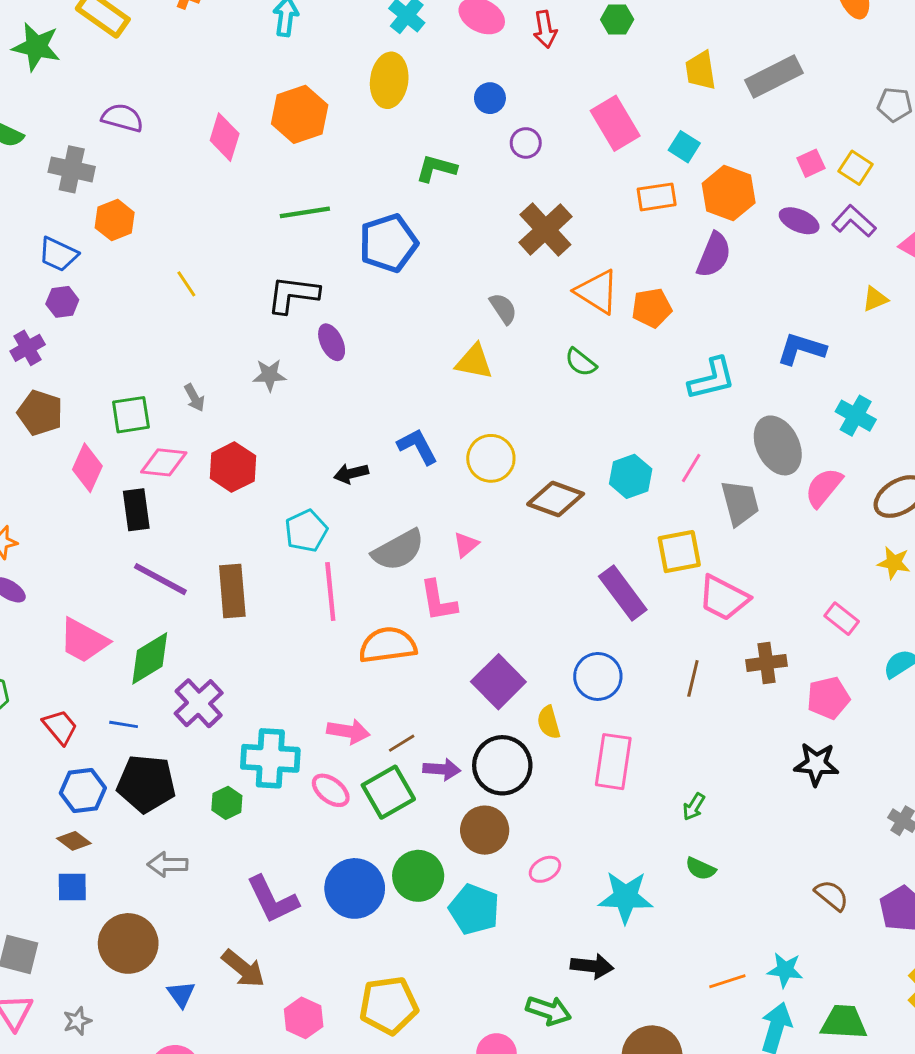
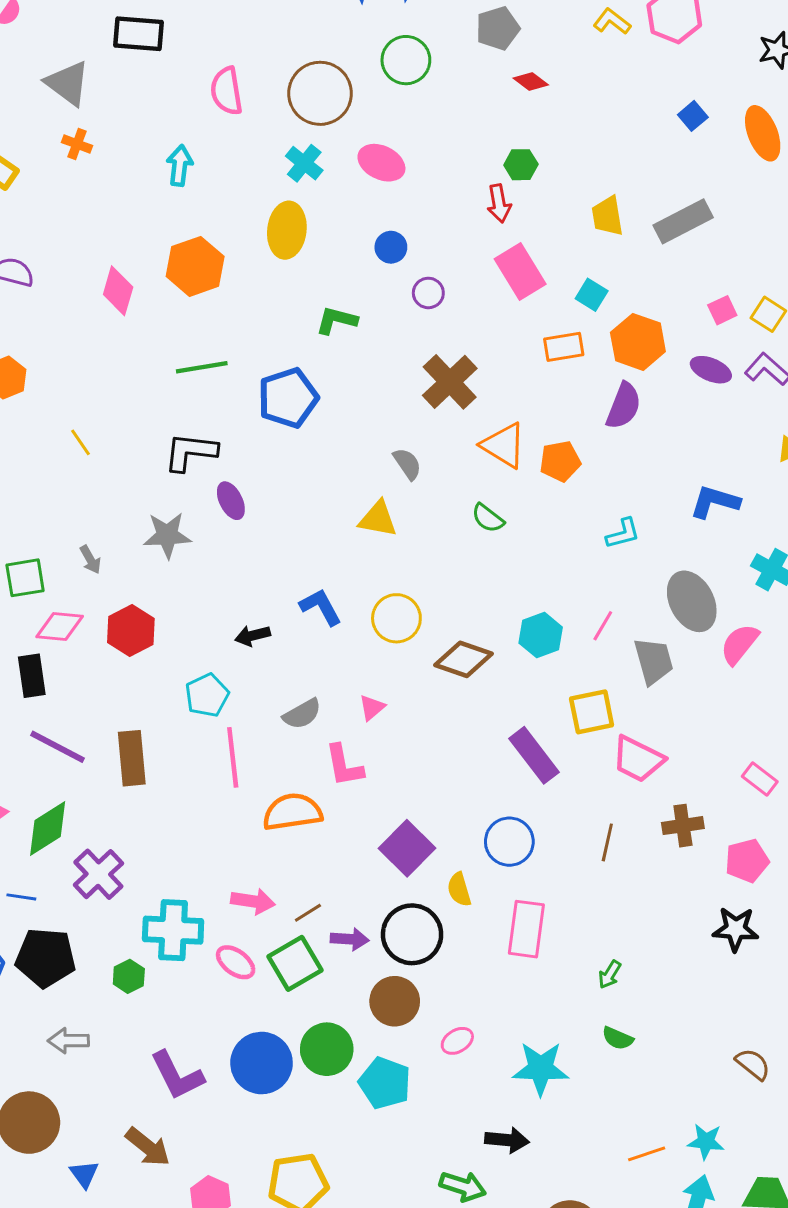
red arrow: (545, 29) -> (499, 203), moved
gray star: (269, 375) -> (167, 535), size x1.4
cyan L-shape: (712, 379) -> (623, 534), size x0.7
gray semicircle: (398, 550) -> (302, 714), size x0.7

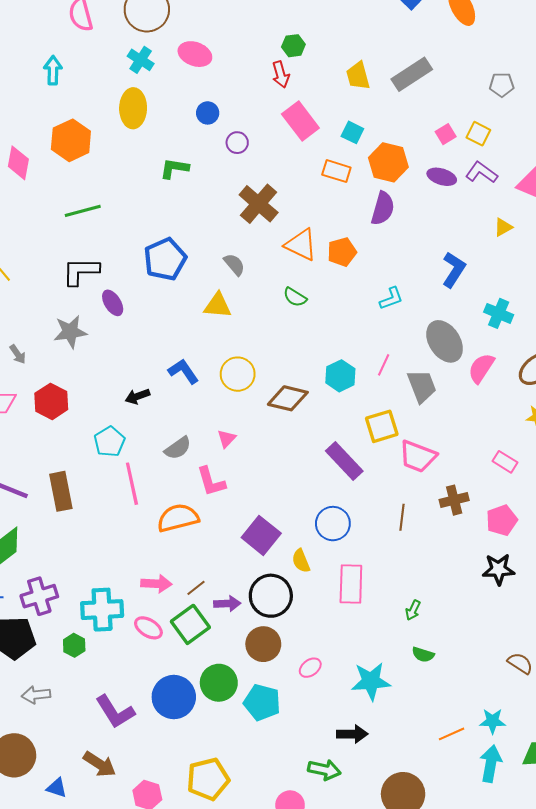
orange rectangle: (564, 347) -> (336, 171), turned 32
blue pentagon: (288, 398) -> (165, 259), moved
blue L-shape: (715, 502) -> (454, 270), turned 112
purple cross: (98, 874) -> (39, 596), moved, turned 32
blue triangle: (84, 1174) -> (57, 788), turned -30

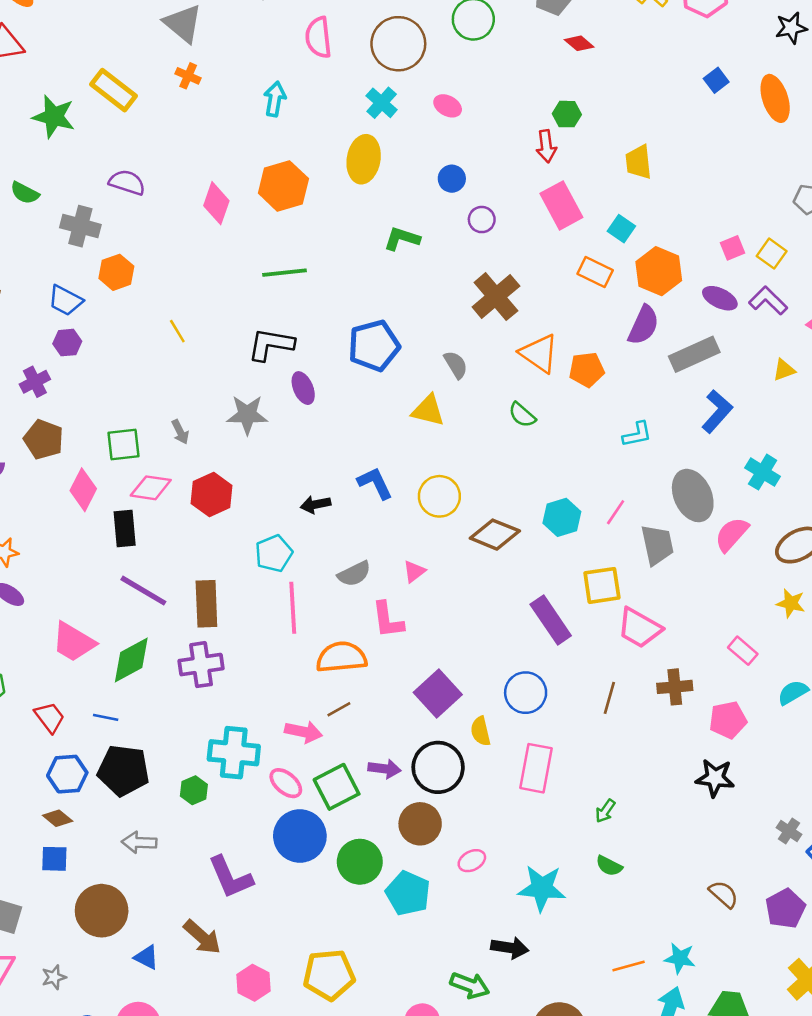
pink ellipse: (195, 54) -> (448, 106), size x0.7
gray rectangle: (412, 74) -> (694, 354), moved
brown line: (196, 588) -> (339, 709), moved
purple cross: (39, 596) -> (201, 665), moved
blue circle: (174, 697) -> (300, 836), moved

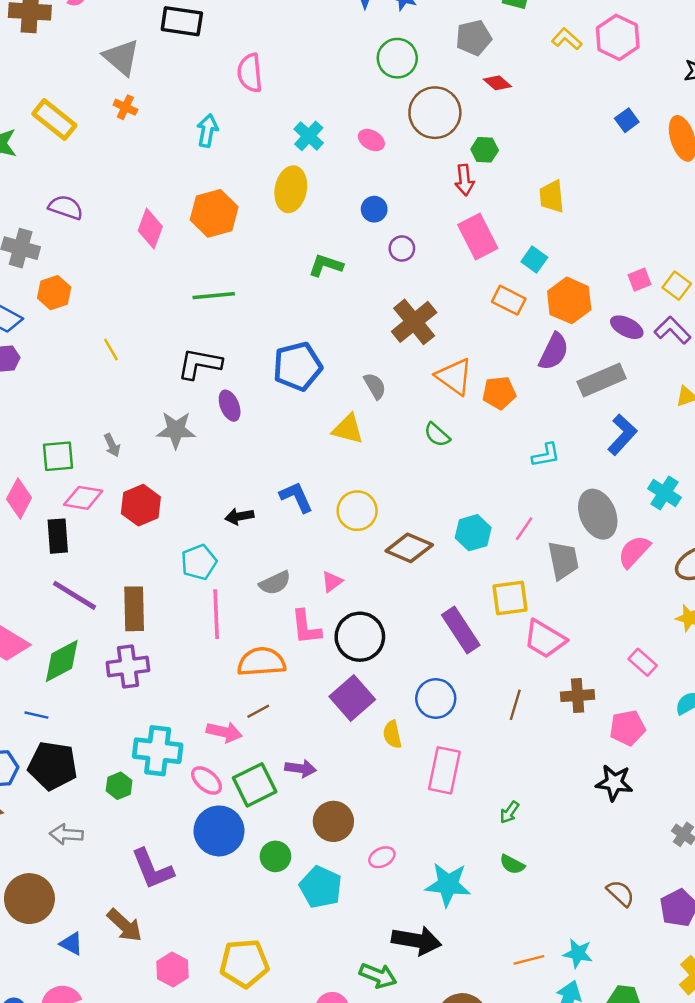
brown circle: (398, 44) -> (435, 113), moved
black circle: (438, 767) -> (360, 637), moved
green circle: (360, 862) -> (275, 856), size x0.7
black arrow: (510, 948) -> (416, 941), size x1.4

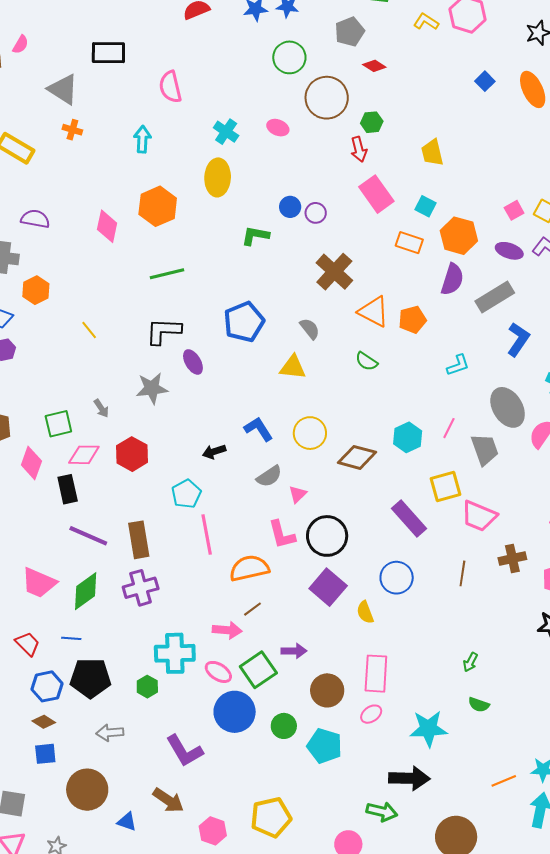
blue circle: (374, 209) -> (290, 207), moved
gray semicircle: (275, 583) -> (269, 476), moved
pink rectangle: (444, 770) -> (376, 674), moved

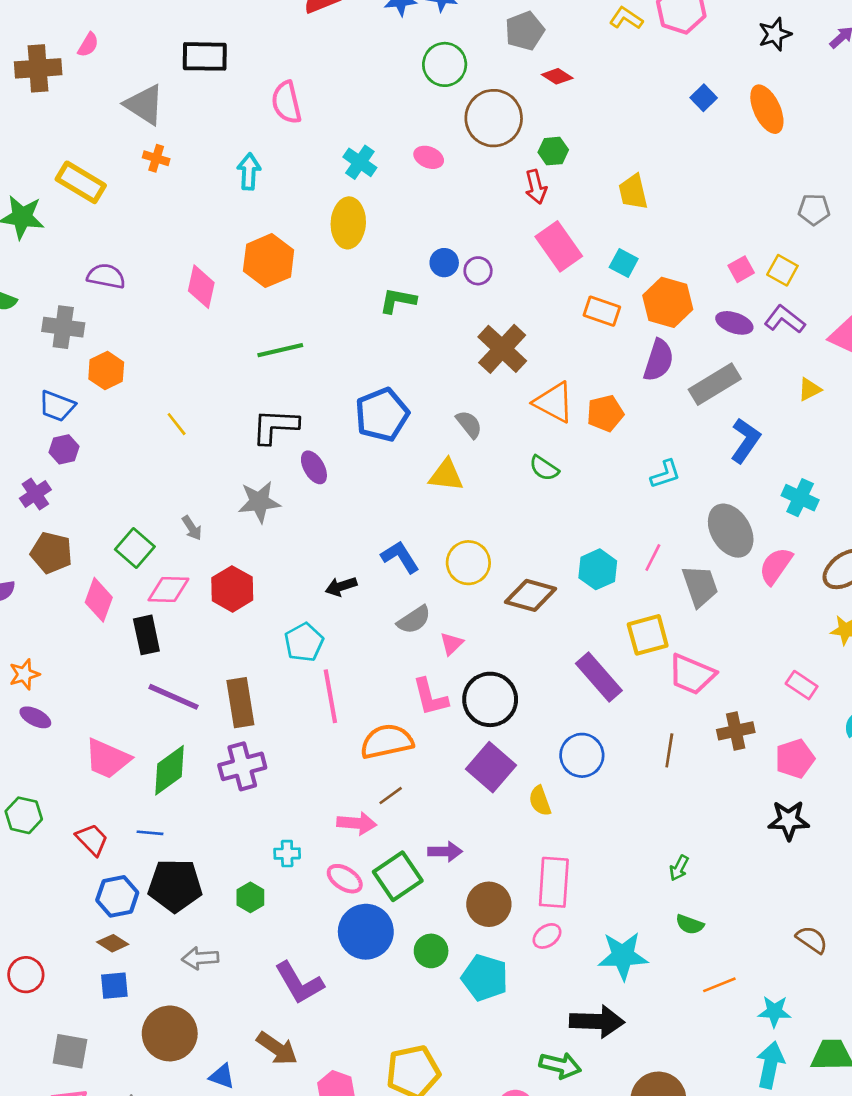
green square: (58, 424) -> (135, 548), turned -36
cyan cross: (175, 653) -> (287, 854), size x0.5
orange line: (504, 781) -> (719, 985), moved

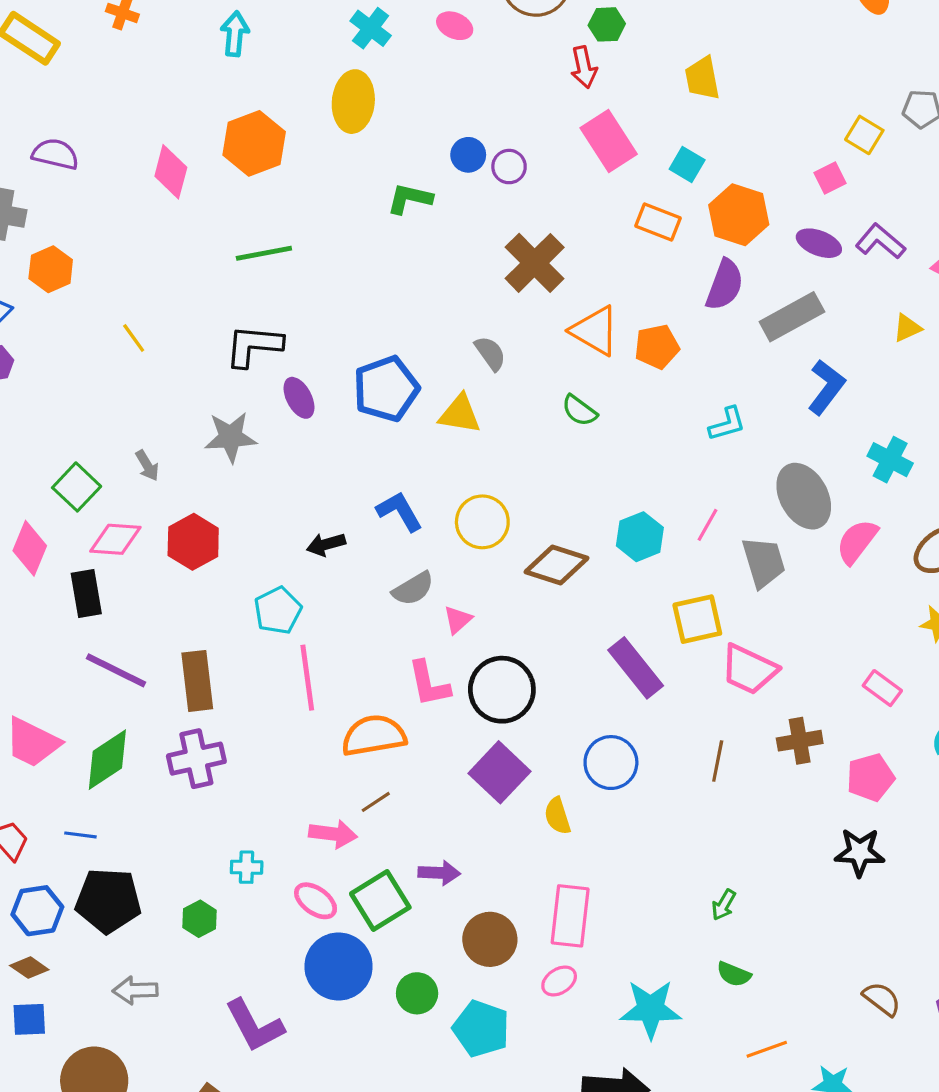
yellow square: (782, 270) -> (864, 135), moved
blue pentagon: (382, 415) -> (386, 389), moved

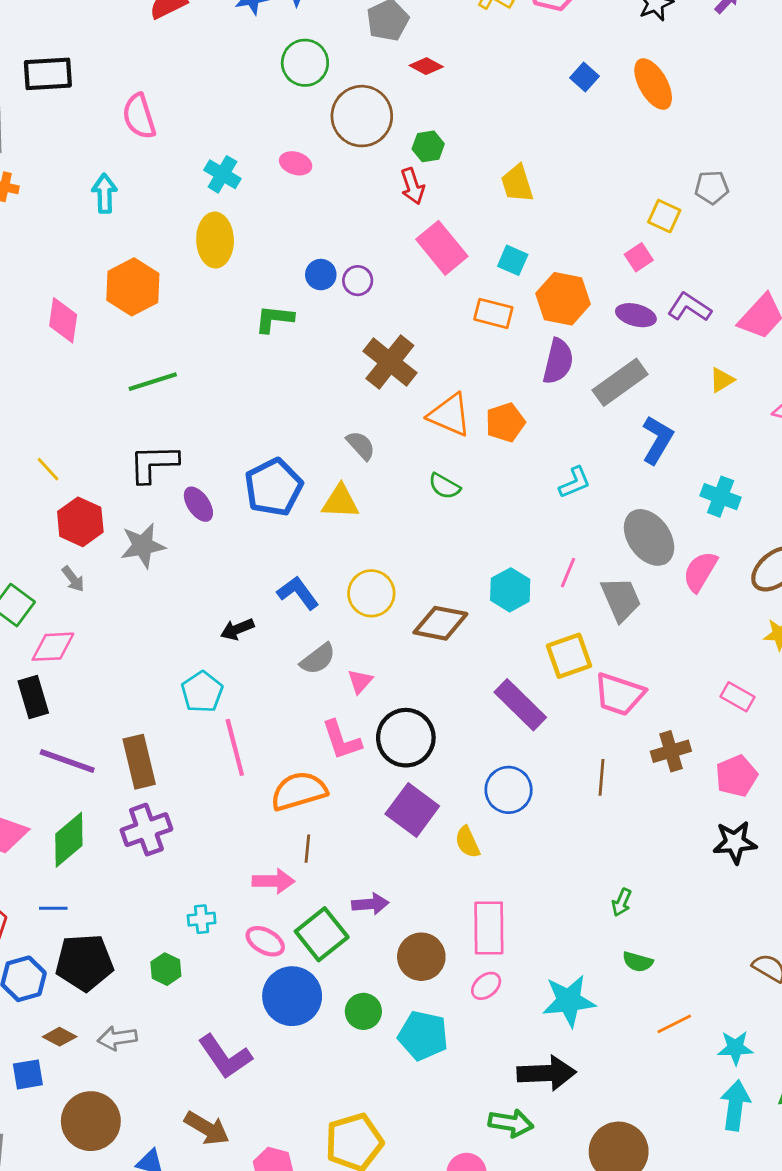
red hexagon: (193, 542) -> (80, 522), moved
brown line: (376, 802) -> (307, 849), turned -44
brown diamond: (29, 968) -> (60, 1037), moved

